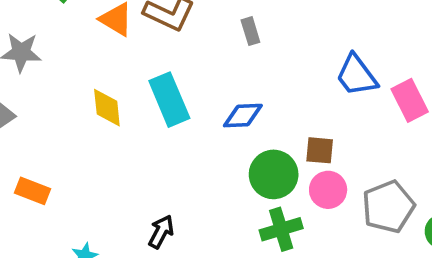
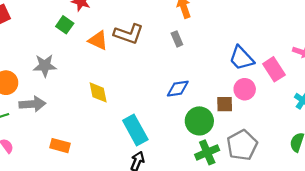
cyan rectangle: (169, 100) -> (135, 130), moved
pink circle: (328, 190) -> (245, 89), moved
gray pentagon: (388, 207) -> (242, 145), moved

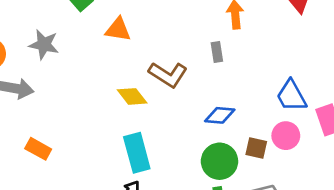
brown L-shape: (129, 34) -> (168, 75), moved
orange triangle: (98, 40) -> (118, 30), turned -30
blue diamond: (178, 89) -> (220, 115), moved
yellow diamond: (98, 92) -> (132, 96), moved, turned -40

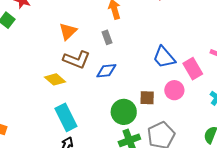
orange triangle: (118, 30) -> (68, 31), moved, turned -42
blue diamond: (220, 115) -> (106, 71), moved
pink circle: (286, 136) -> (174, 90), moved

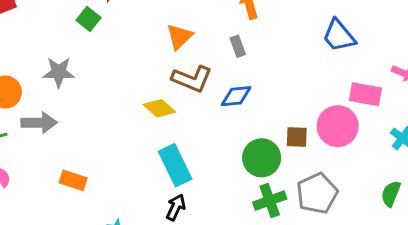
blue trapezoid: (164, 57) -> (339, 36), moved
pink rectangle: (193, 69) -> (365, 94), turned -50
pink circle: (174, 90) -> (338, 126), size x1.4

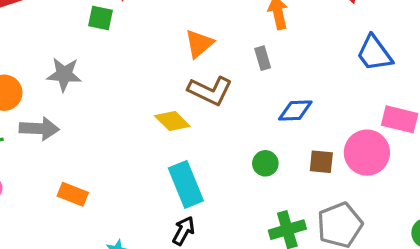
green square: (88, 19) -> (100, 18), turned -30
blue diamond: (236, 96) -> (295, 111), moved
green circle: (262, 158) -> (265, 163), moved, size x0.6

